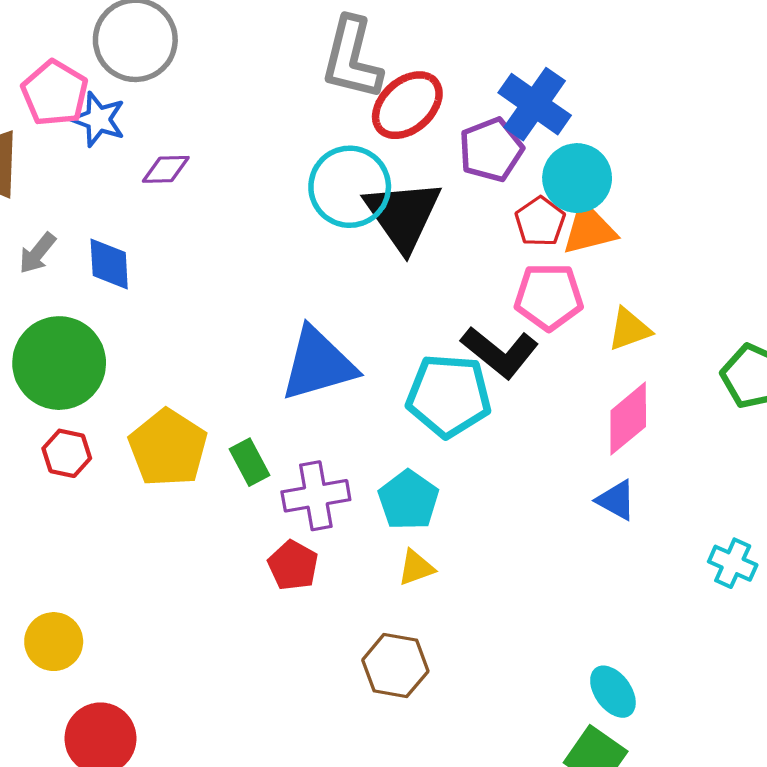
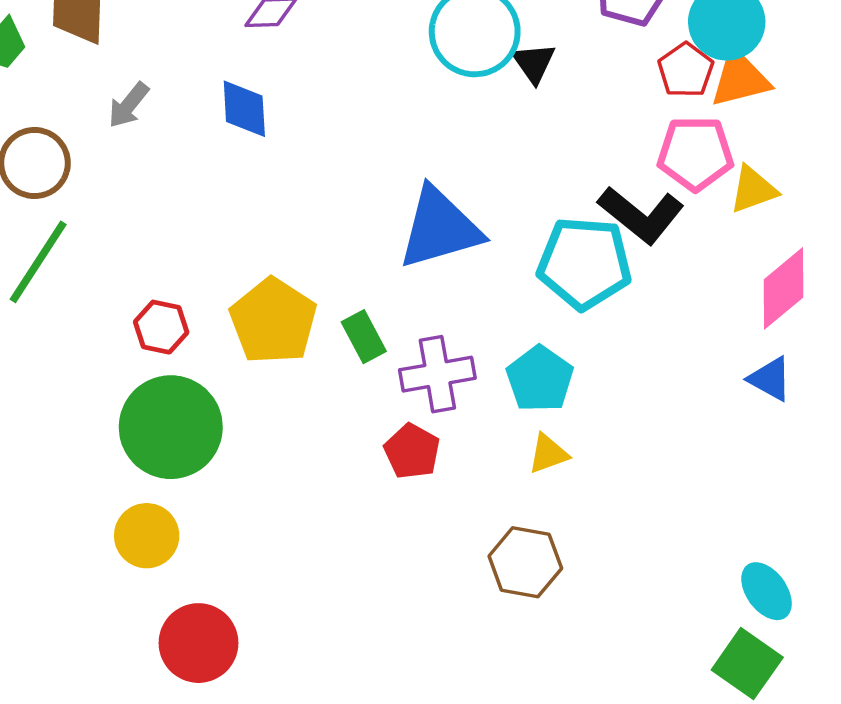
black triangle: (403, 215) -> (534, 63), size x0.5
blue diamond: (109, 264) -> (244, 109), moved
yellow triangle: (629, 329) -> (753, 190), moved
green circle: (59, 363) -> (171, 427), moved

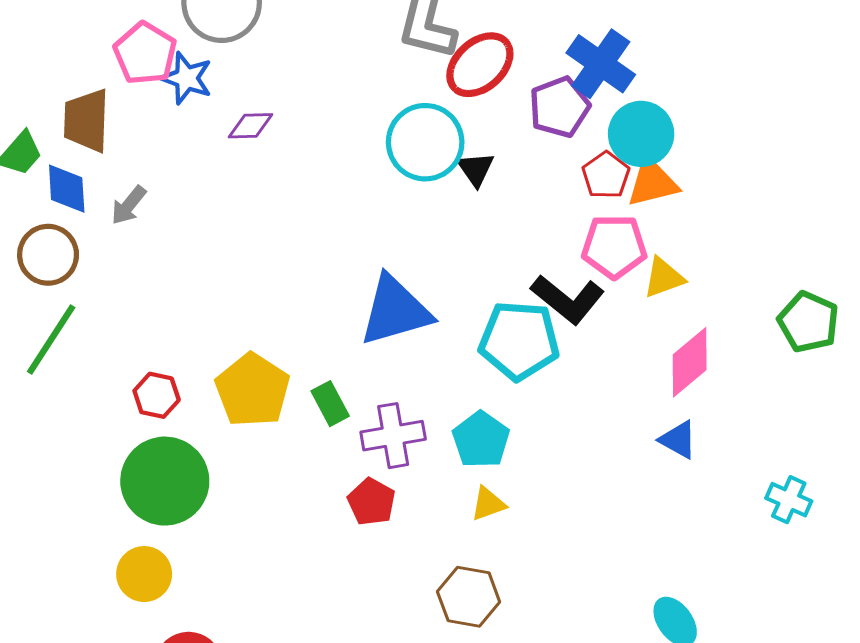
blue diamond: (244, 109) -> (67, 189), moved

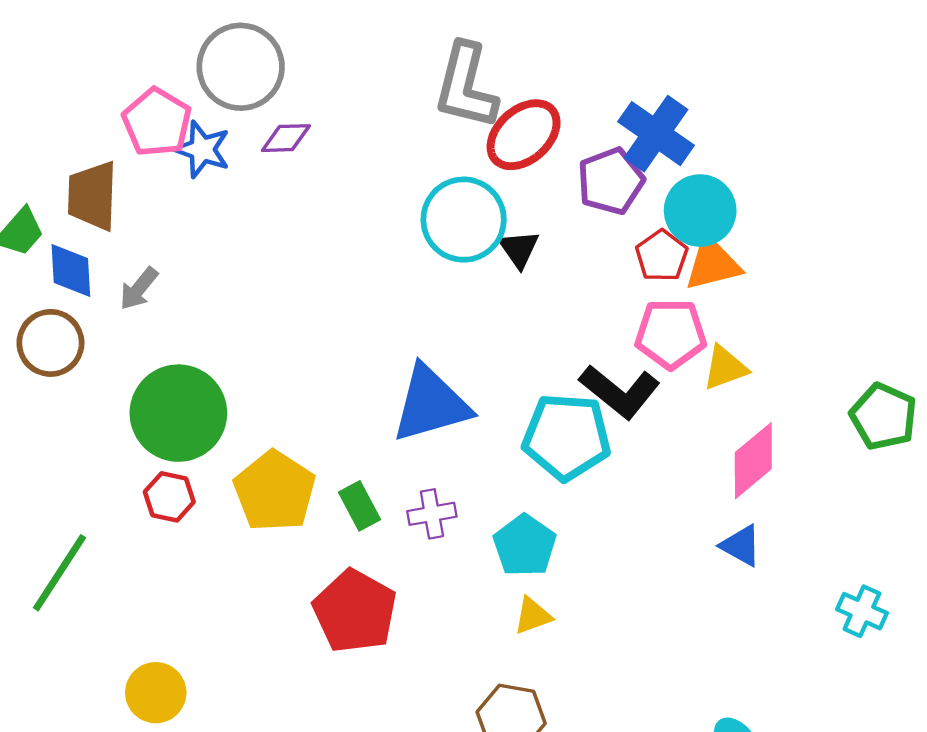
purple diamond: (251, 126) -> (286, 138), moved
green line: (51, 340) -> (60, 573), moved
purple cross: (393, 436) -> (432, 514), moved, size x0.7
green circle: (165, 481) -> (178, 413), moved
red pentagon: (371, 502) -> (355, 611), moved, size x1.6

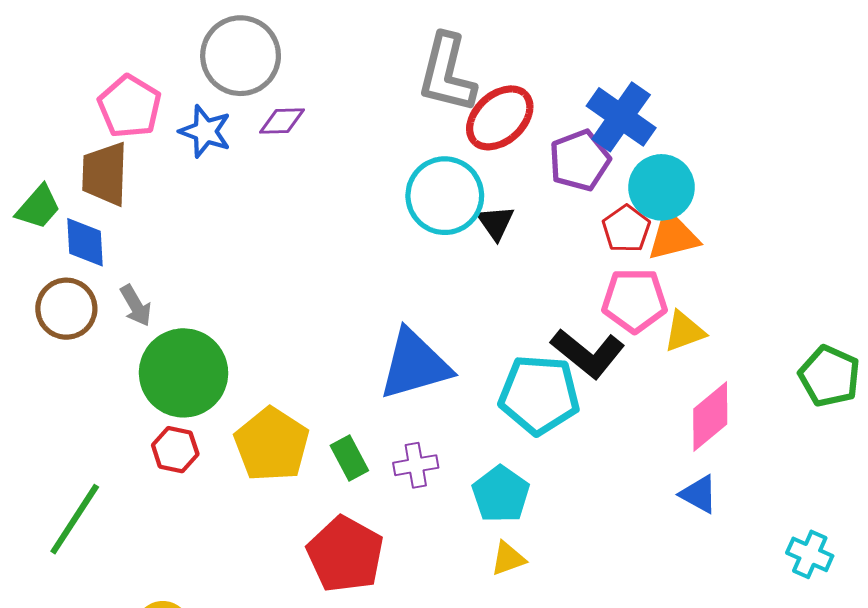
pink pentagon: (157, 122) -> (130, 106), moved
gray arrow: (139, 289) -> (136, 306), moved, turned -69

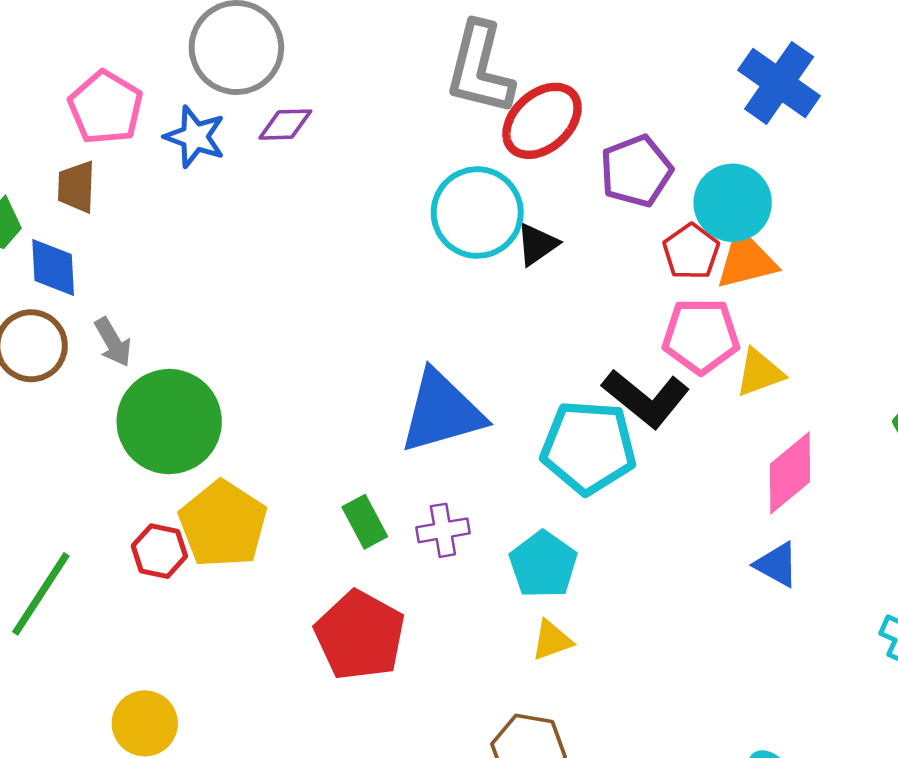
blue cross: (621, 117) -> (779, 83), moved
brown trapezoid: (105, 174) -> (76, 187), size x0.7
black triangle: (496, 223) -> (537, 244), turned 30
yellow pentagon: (272, 444) -> (223, 524), moved
red hexagon: (175, 450) -> (159, 551), moved

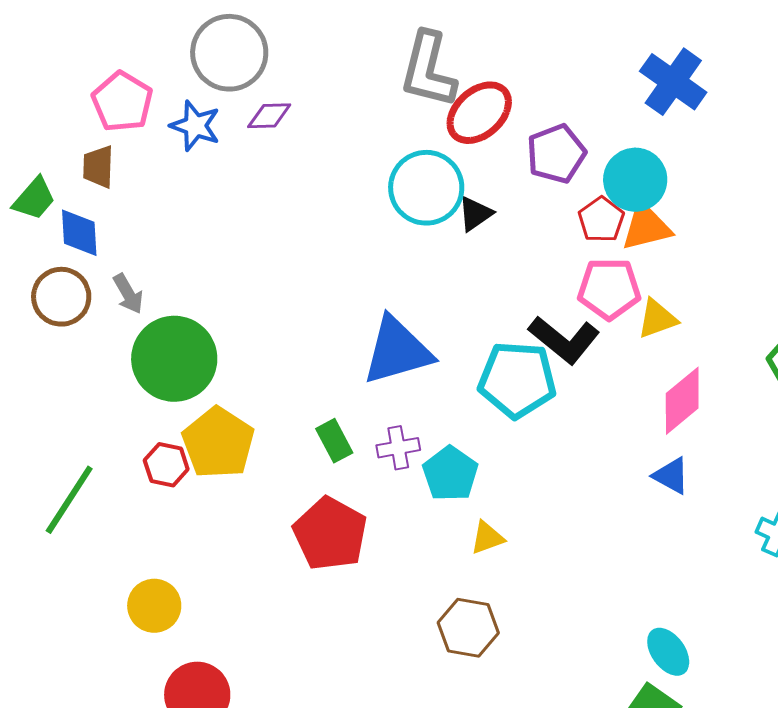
cyan pentagon: (543, 565) -> (450, 474), moved

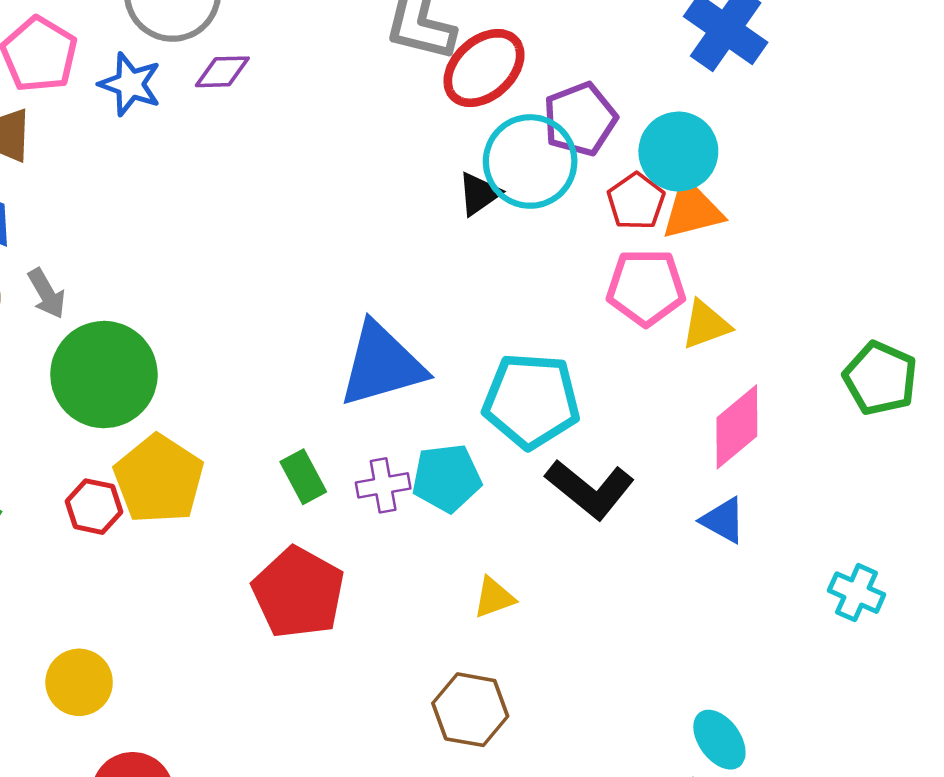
cyan circle: (426, 188) -> (530, 161), moved
black L-shape: (564, 340) -> (590, 489), moved
cyan pentagon: (450, 474) -> (447, 478), moved, turned 30

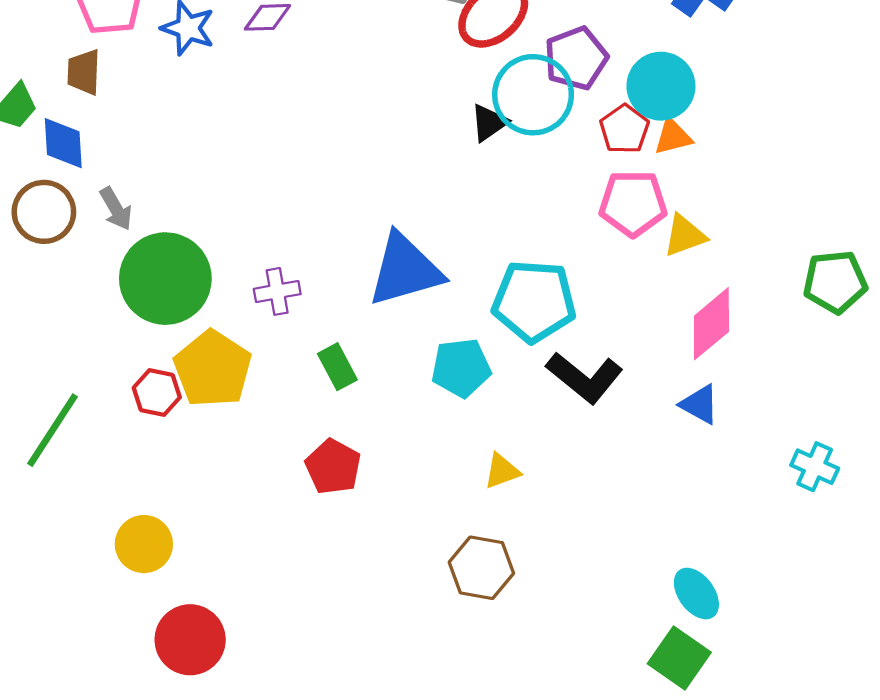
orange triangle: (692, 210) -> (673, 137), size x0.7
green pentagon: (880, 378) -> (835, 282), turned -30
purple cross: (383, 485) -> (277, 291), moved
red pentagon: (298, 593) -> (333, 467), size x0.7

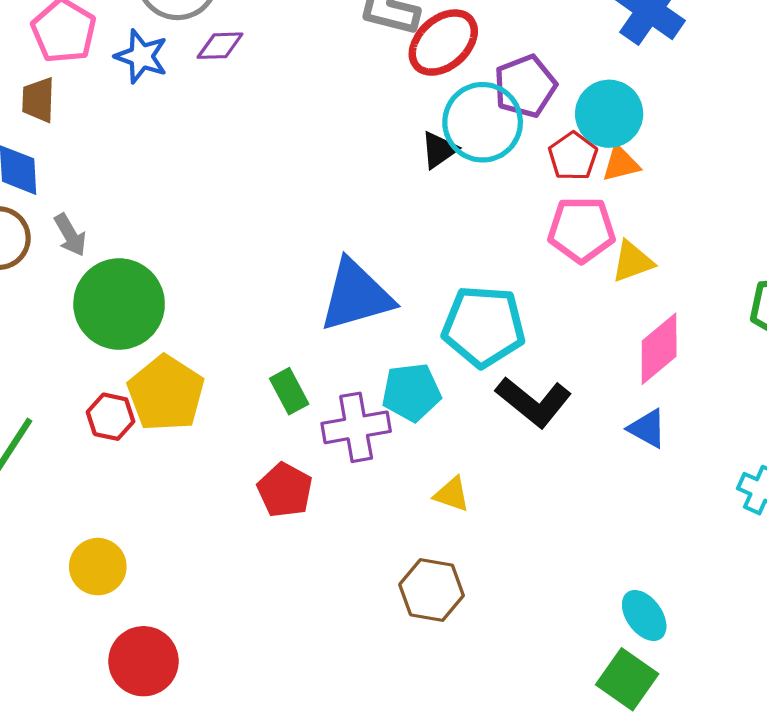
purple cross: (277, 291) -> (356, 427), moved, size x1.5
yellow triangle: (502, 471) -> (452, 494), turned 39

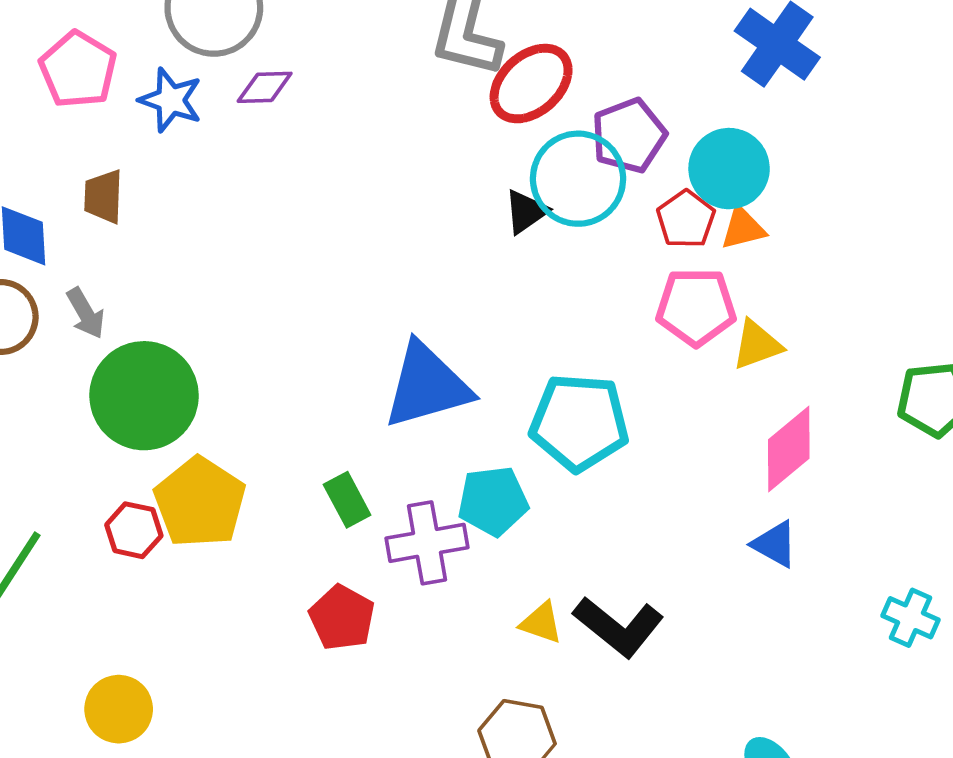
brown trapezoid: (38, 100) -> (103, 196), moved
black L-shape: (534, 402) -> (619, 627), moved

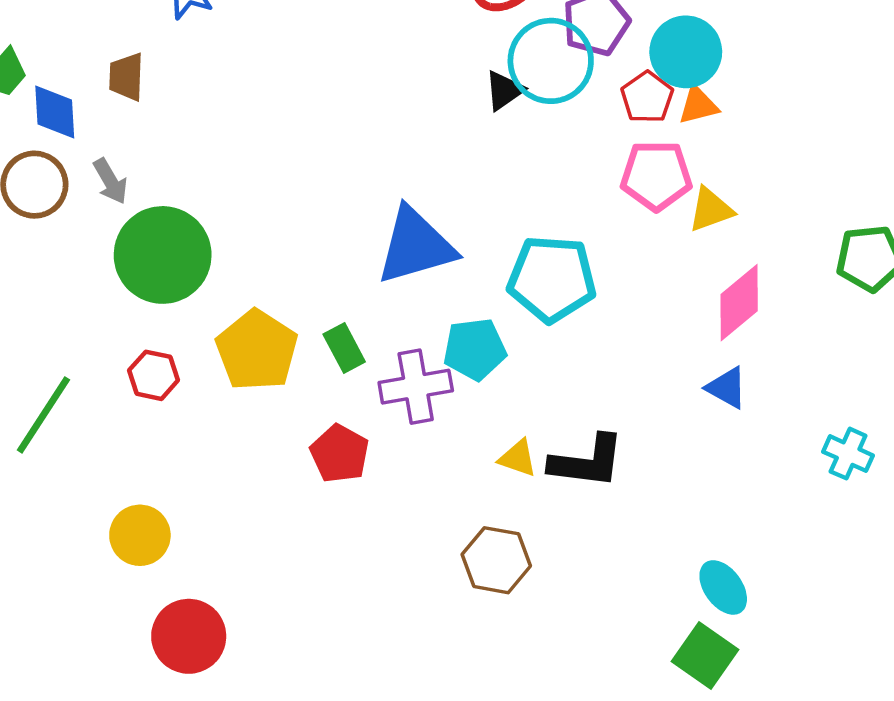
yellow pentagon: (200, 502) -> (257, 350), moved
black L-shape: (619, 627) -> (587, 462), turned -32

